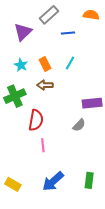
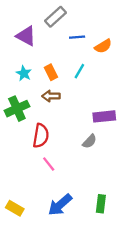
orange semicircle: (91, 15) -> (103, 46), moved, turned 140
purple triangle: (23, 32) -> (26, 36), turned -48
pink line: (43, 145) -> (49, 164), turned -32

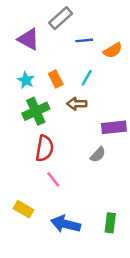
brown arrow: (51, 96) -> (77, 104), moved
green cross: (17, 109) -> (36, 111), moved
blue arrow: (60, 205) -> (66, 224), turned 55
yellow rectangle: (15, 208) -> (23, 209), moved

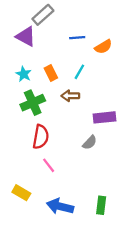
gray rectangle: (61, 18) -> (43, 15), moved

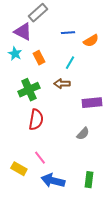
orange rectangle: (51, 73) -> (39, 58), moved
cyan star: (24, 74) -> (15, 54), moved
gray semicircle: (90, 143) -> (83, 134), moved
pink line: (49, 165) -> (40, 158), moved

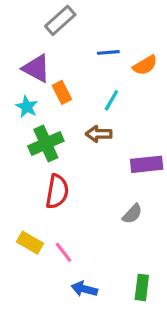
purple triangle: (23, 32) -> (36, 68), moved
cyan star: (15, 54) -> (27, 107), moved
yellow rectangle: (19, 169) -> (30, 243), moved
blue arrow: (53, 181) -> (84, 289), size x0.7

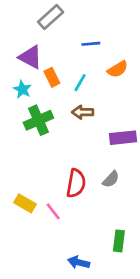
orange semicircle: (145, 65) -> (118, 69), moved
cyan line: (111, 100) -> (80, 83), moved
red semicircle: (57, 191) -> (76, 183), moved
blue arrow: (84, 289) -> (79, 262), moved

